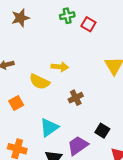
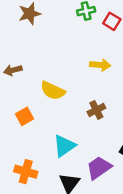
yellow arrow: (60, 67) -> (100, 65), moved

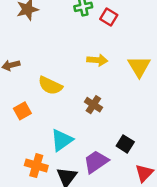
brown cross: (96, 110) -> (93, 105), turned -30
orange cross: (26, 172) -> (36, 166), moved

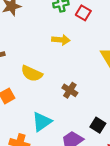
yellow arrow: (97, 60) -> (61, 40), moved

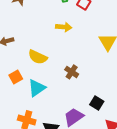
cyan triangle: (42, 122) -> (37, 88), moved

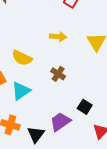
yellow arrow: (64, 27) -> (58, 37), moved

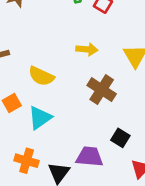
brown cross: (58, 74) -> (102, 90), moved, size x1.5
purple trapezoid: (60, 122) -> (90, 157), turned 40

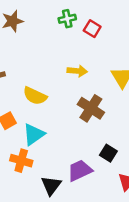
purple trapezoid: (90, 157) -> (80, 171), turned -30
orange cross: (27, 161) -> (21, 161), moved

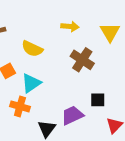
black square: (108, 153) -> (98, 100), turned -32

